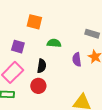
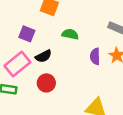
black semicircle: (42, 66) -> (43, 56), moved, turned 48

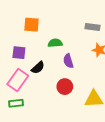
purple semicircle: (95, 56) -> (68, 61), moved
red circle: (46, 83) -> (65, 87), moved

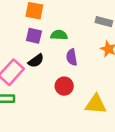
purple square: (19, 53) -> (34, 36), moved

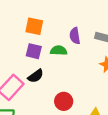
purple semicircle: (72, 57) -> (75, 36), moved

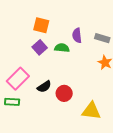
purple square: (34, 51) -> (40, 47), turned 32
black semicircle: (36, 76) -> (44, 87), moved

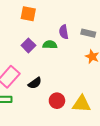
orange square: (41, 25) -> (28, 14), moved
red circle: (64, 93) -> (57, 101), moved

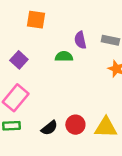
purple square: (28, 45) -> (19, 60), moved
black semicircle: (35, 83) -> (49, 128), moved

